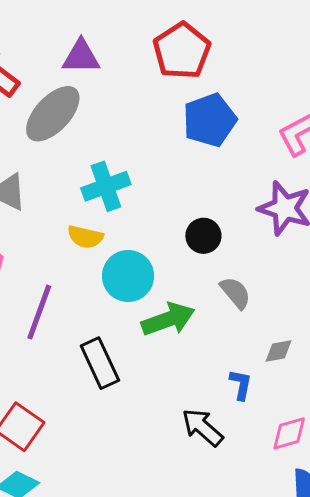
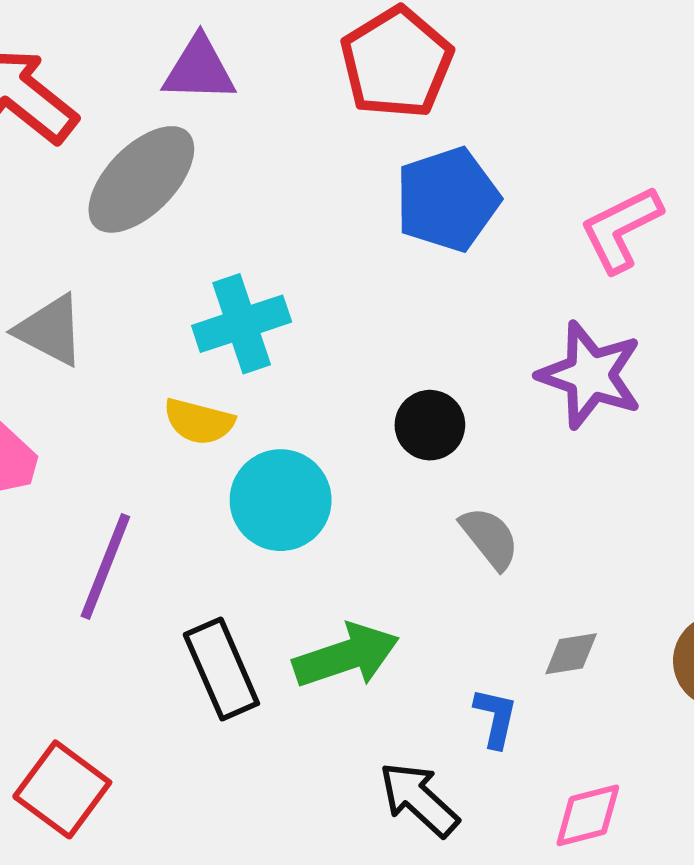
green arrow: (168, 319) -> (346, 656), moved

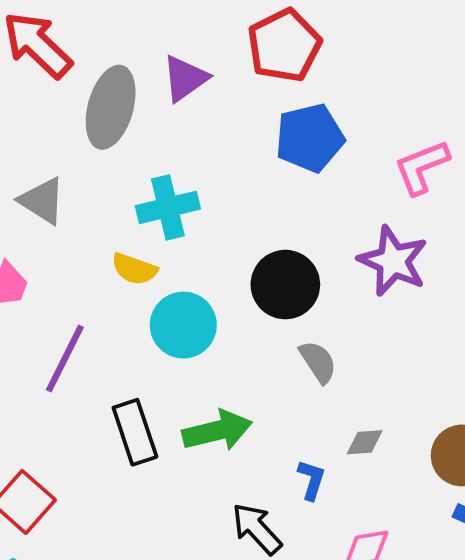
purple triangle: (199, 69) -> (185, 78), moved, turned -42
gray ellipse: (141, 179) -> (111, 107), turned -34
black circle: (430, 425) -> (285, 285), size x1.5

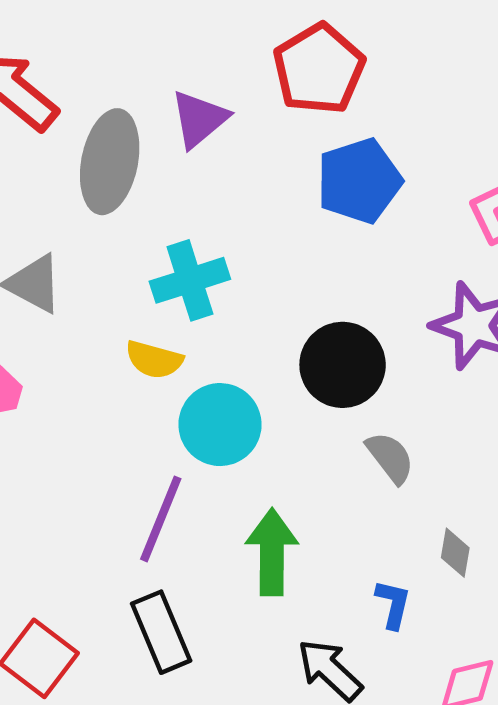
purple line: (65, 358) -> (161, 519), moved
green arrow: (217, 431) -> (272, 552), turned -72
black rectangle: (135, 432) -> (161, 632), moved
gray diamond: (365, 442) -> (455, 553), turned -72

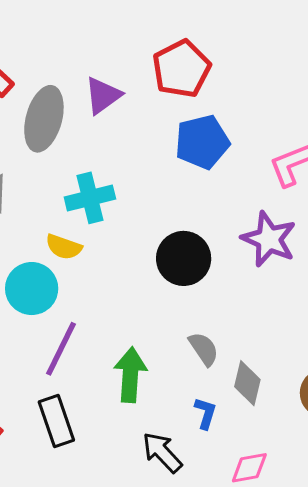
cyan circle: (220, 425) -> (32, 289), moved
gray semicircle: (390, 457) -> (204, 349), moved
gray diamond: (455, 553) -> (247, 383), size x1.4

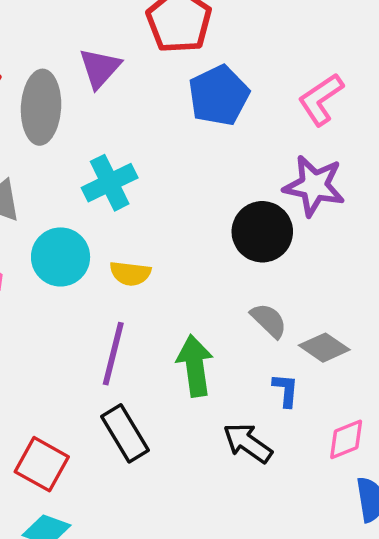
yellow semicircle: (64, 247) -> (130, 273), moved
black circle: (184, 258) -> (262, 232), moved
cyan circle: (32, 289) -> (61, 257), moved
gray diamond: (247, 383) -> (324, 348), turned -57

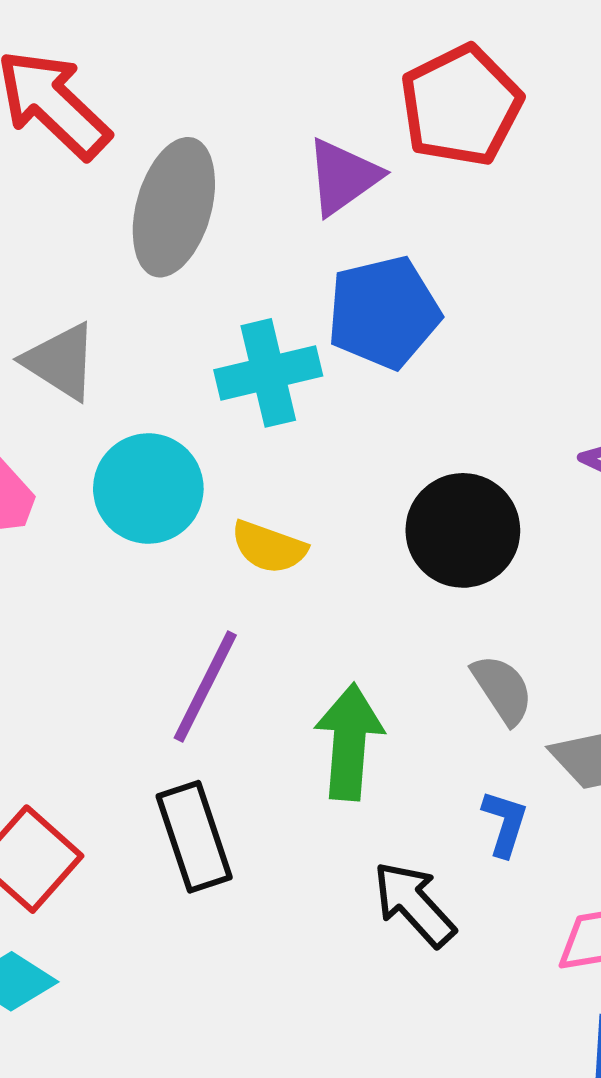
purple triangle: (100, 68) -> (343, 177), moved
blue pentagon: (219, 95) -> (384, 312), moved
black circle: (262, 232) -> (463, 530), moved

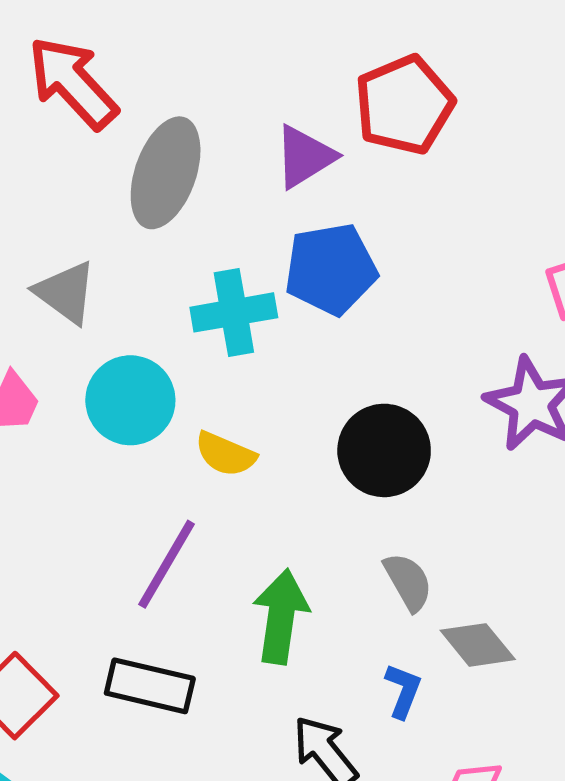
black rectangle: (194, 837) -> (150, 686), turned -62

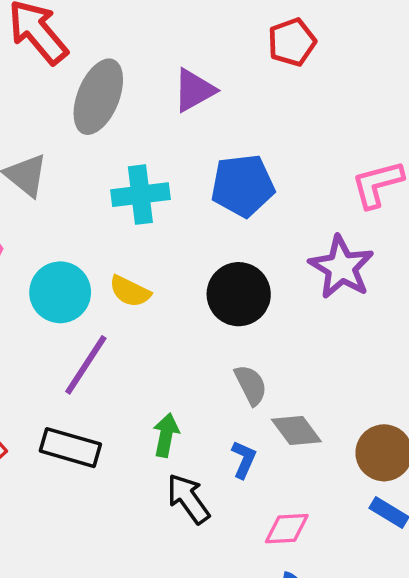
red pentagon: (404, 105) -> (292, 42), moved, size x0.7
blue pentagon: (331, 269) -> (243, 186), moved
cyan circle: (130, 400) -> (60, 292), moved
green arrow: (281, 617) -> (166, 435), moved, size x0.7

